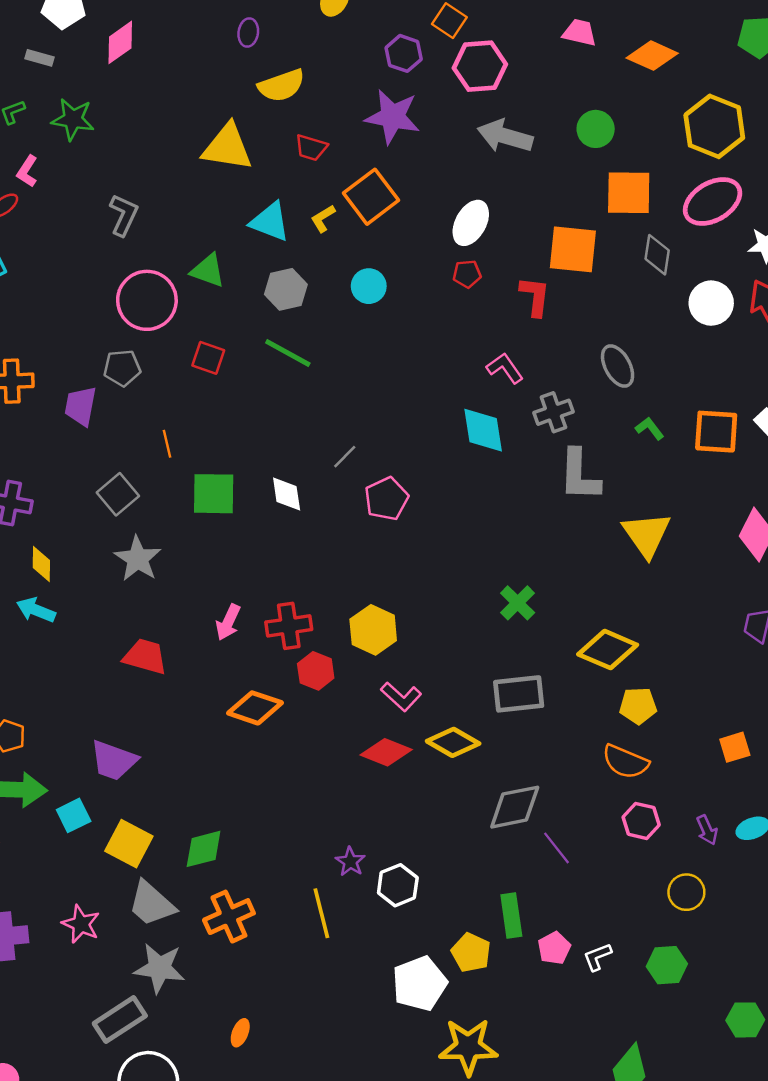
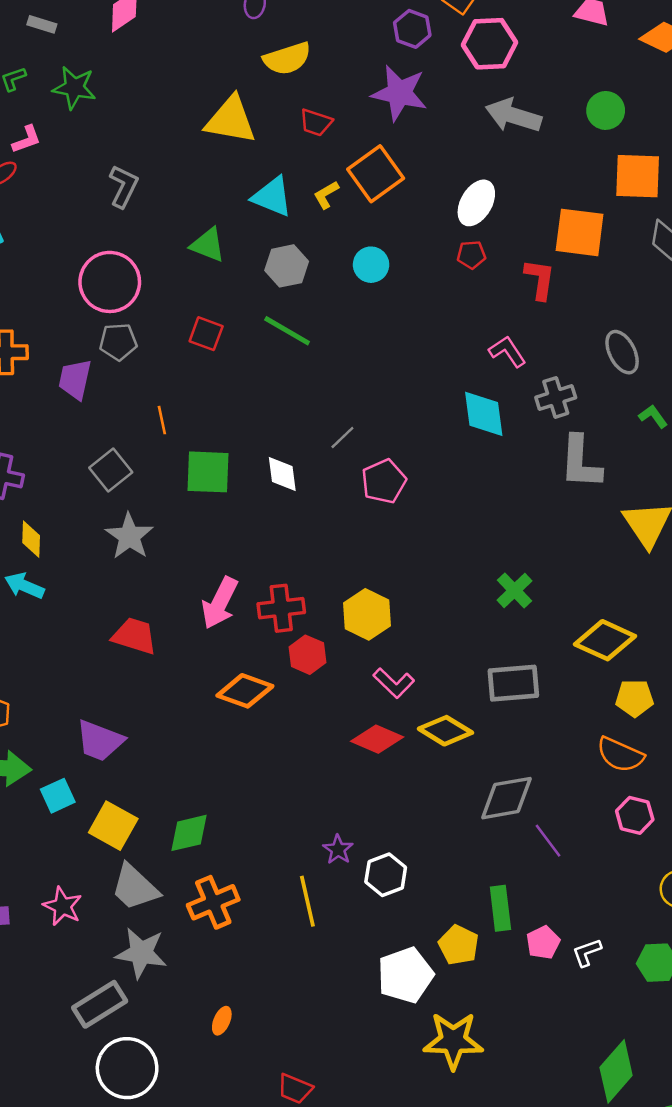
pink L-shape: (27, 171) -> (27, 139), turned -144
pink circle: (147, 300) -> (110, 282), moved
pink arrow: (228, 622) -> (220, 603), size x1.4

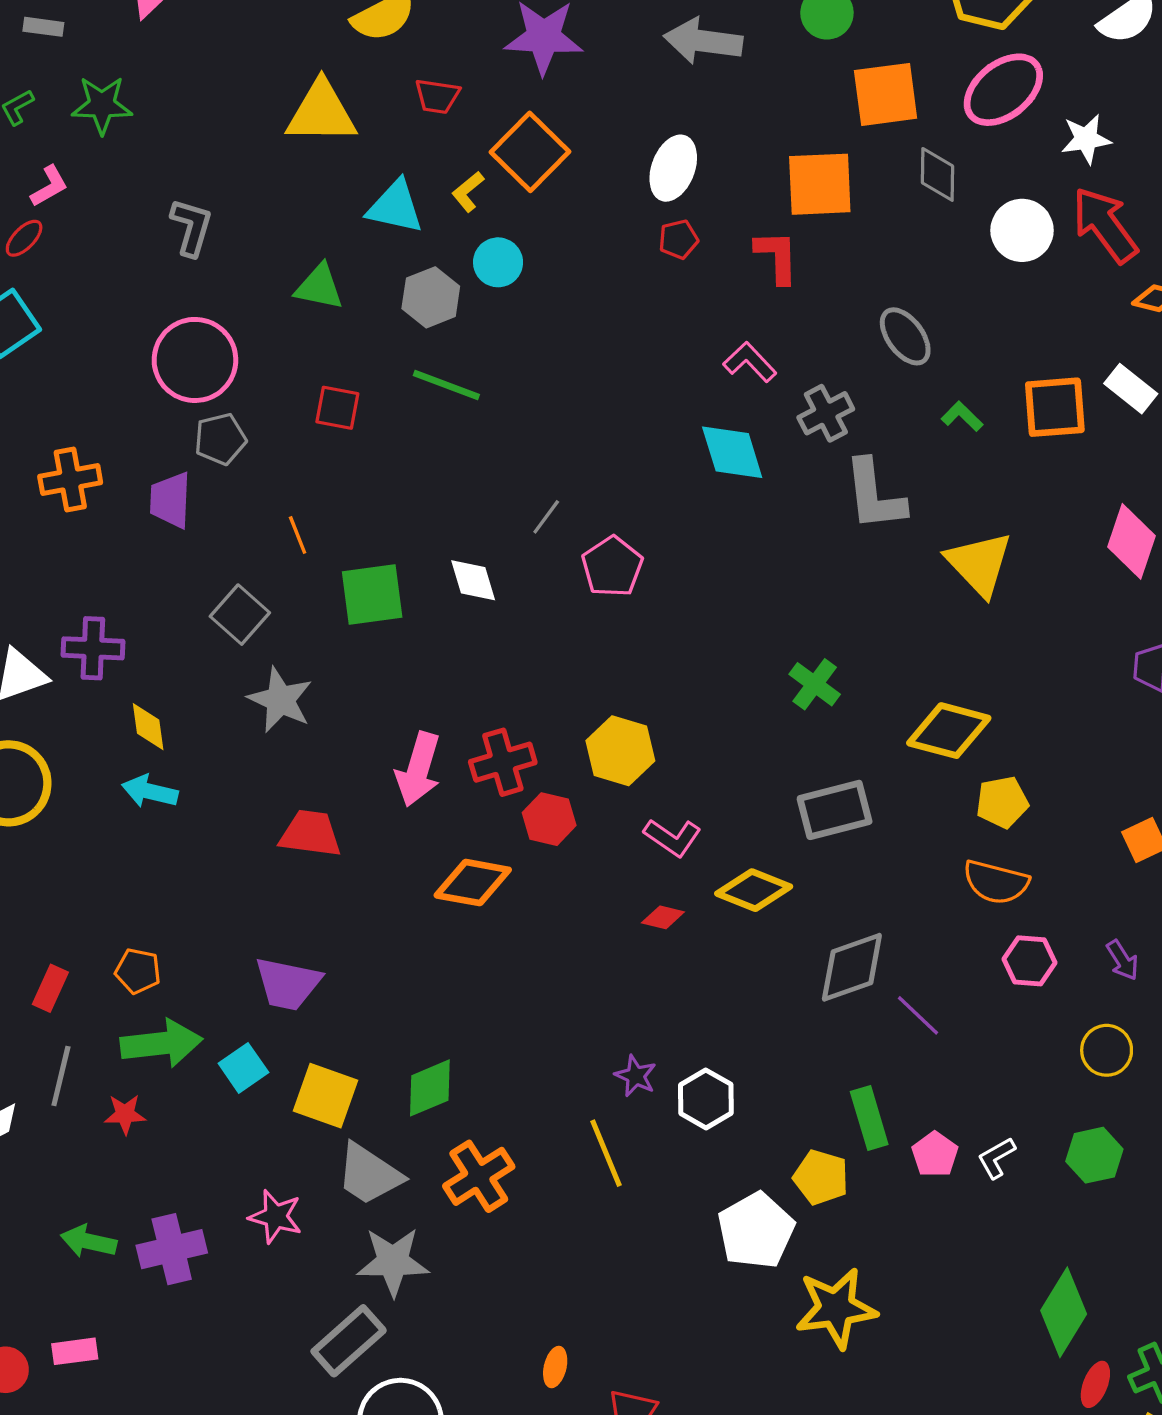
cyan circle: (371, 265) -> (498, 262), moved
red diamond: (377, 739) -> (663, 917), size x0.6
orange ellipse: (222, 1021) -> (555, 1367), moved

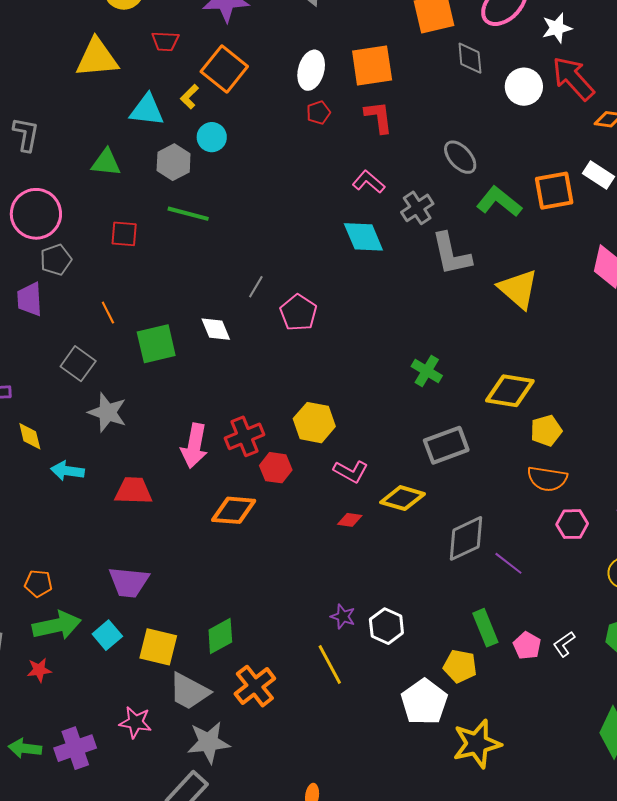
orange square: (820, 184) -> (372, 65), moved
green L-shape: (962, 416) -> (499, 202), size x1.8
cyan arrow: (150, 791) -> (67, 471), moved

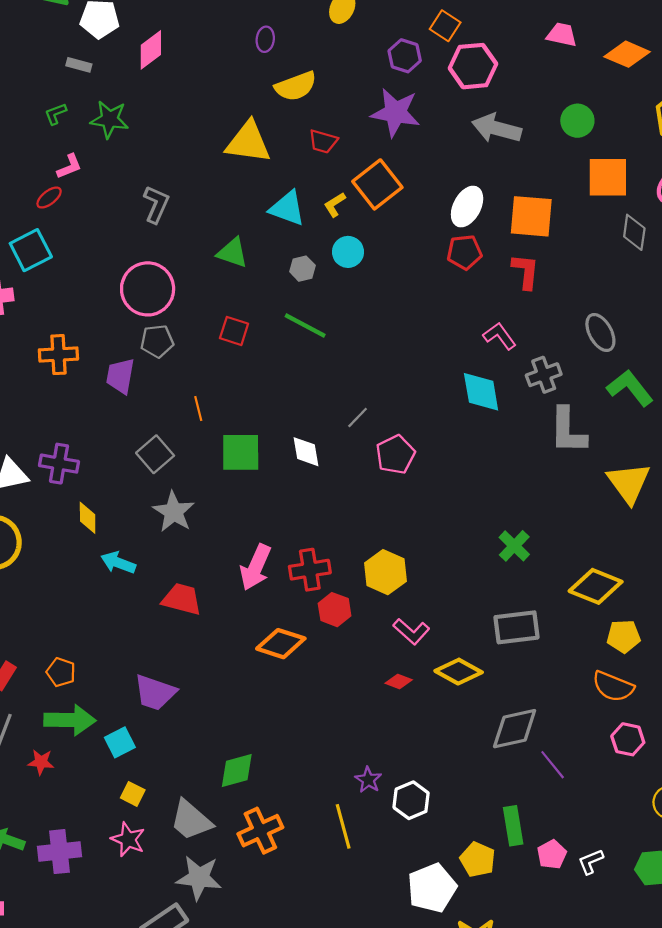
red pentagon: (319, 113) -> (464, 252), size x1.4
gray hexagon: (174, 162) -> (302, 269), size x0.7
yellow square: (158, 647) -> (133, 794), moved, size x0.6

